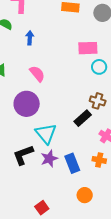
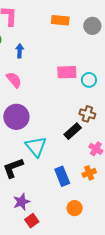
pink rectangle: (88, 48) -> (67, 72), moved
pink semicircle: (37, 74) -> (14, 80), moved
purple star: (49, 159) -> (21, 202), moved
orange cross: (99, 160) -> (89, 173), turned -32

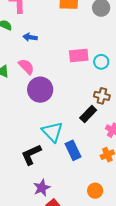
blue arrow: (20, 51) -> (30, 37), turned -80
purple circle: (16, 117) -> (40, 90), moved
blue rectangle: (62, 176) -> (73, 150), moved

